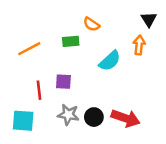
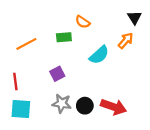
orange arrow: (139, 45) -> (126, 41), turned 35
purple square: (63, 82) -> (57, 74), turned -32
red line: (39, 90) -> (15, 81), moved

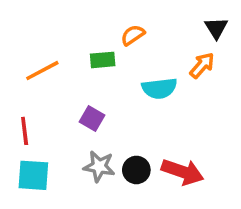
orange semicircle: (83, 22) -> (133, 35), turned 112
cyan semicircle: (99, 55) -> (159, 88), turned 35
purple square: (57, 74) -> (92, 119), turned -32

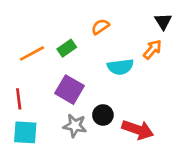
green rectangle: (103, 60) -> (67, 48), moved, turned -30
purple square: (92, 119) -> (69, 90), size x1.5
black circle: (136, 170) -> (103, 115), moved

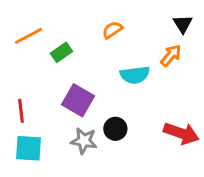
green rectangle: (67, 48) -> (61, 52), moved
orange line: (32, 53) -> (28, 36), moved
red arrow: (138, 130) -> (181, 133), moved

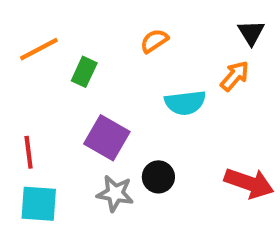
green rectangle: (61, 52) -> (84, 72), turned -30

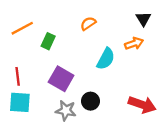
orange arrow: (235, 76) -> (134, 44), turned 30
cyan semicircle: (185, 103) -> (106, 59), turned -55
red line: (29, 152) -> (18, 76), moved
cyan square: (39, 204) -> (20, 102), moved

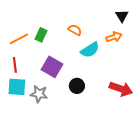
orange semicircle: (88, 24) -> (75, 30), moved, turned 64
orange line: (22, 28) -> (19, 39), moved
cyan semicircle: (106, 59) -> (90, 50), turned 30
gray star: (66, 111) -> (39, 94), moved

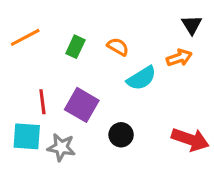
green rectangle: (41, 35) -> (75, 47), moved
orange line: (19, 39) -> (25, 37), moved
red line: (15, 65) -> (42, 102), moved

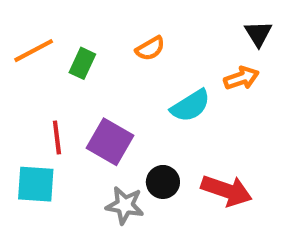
green rectangle: (75, 47) -> (82, 63), moved
orange semicircle: (118, 47) -> (150, 48), moved, turned 120
red arrow: (190, 139) -> (227, 190), moved
gray star: (61, 147) -> (125, 205), moved

